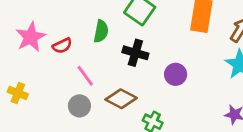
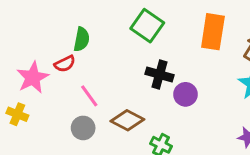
green semicircle: (101, 31) -> (82, 39), moved
pink star: (31, 37) -> (33, 78), moved
black cross: (135, 53) -> (160, 74), moved

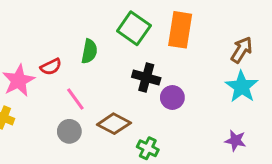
orange rectangle: (213, 32) -> (180, 30), moved
green semicircle: (82, 39) -> (89, 51), moved

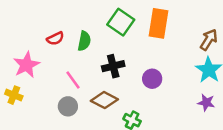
red semicircle: (51, 67) -> (55, 38), moved
black cross: (146, 77) -> (113, 66), moved, turned -30
purple star: (235, 141) -> (206, 103), moved

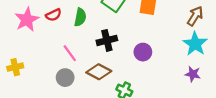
pink star: (26, 65) -> (27, 20), moved
yellow cross: (14, 95) -> (15, 67), turned -35

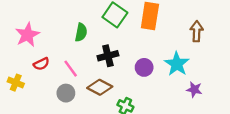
red semicircle: (54, 15) -> (41, 64), moved
brown arrow: (195, 16) -> (197, 31), turned -30
cyan star: (195, 44) -> (177, 64), moved
yellow cross: (15, 67) -> (16, 83), turned 35

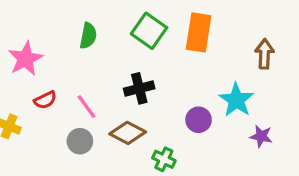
green semicircle: (81, 32) -> (88, 36), moved
purple circle: (144, 67) -> (199, 120), moved

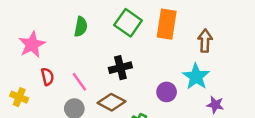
brown arrow: (264, 54) -> (205, 41), moved
red semicircle: (45, 100) -> (47, 77), turned -78

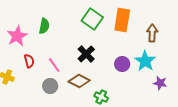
green semicircle: (81, 27) -> (44, 26), moved
black cross: (120, 68) -> (86, 54), turned -30
purple circle: (167, 92) -> (122, 64), moved

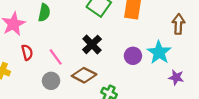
brown arrow: (152, 33) -> (178, 24), moved

